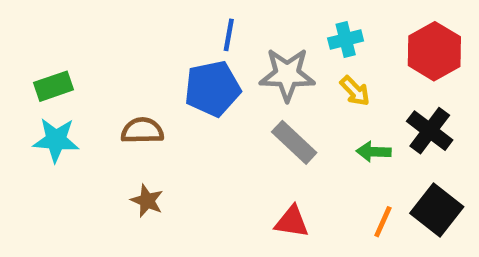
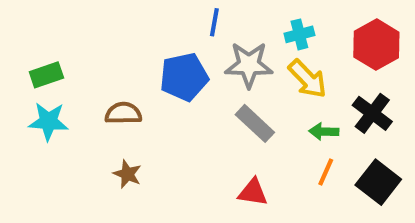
blue line: (229, 35) -> (214, 22), moved
yellow arrow: (355, 91) -> (308, 79), size x1.5
orange line: (383, 222) -> (326, 172), moved

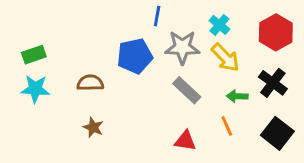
cyan cross: (299, 34) -> (219, 25), turned -36
orange line: (326, 172) -> (227, 126), moved, turned -48

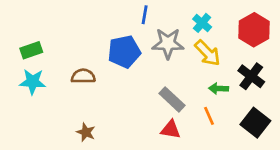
gray rectangle: (187, 90) -> (172, 99), moved
brown star: (93, 127) -> (86, 132), moved

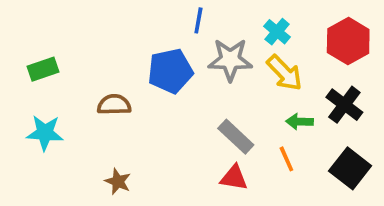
cyan star: (33, 82) -> (45, 133), moved

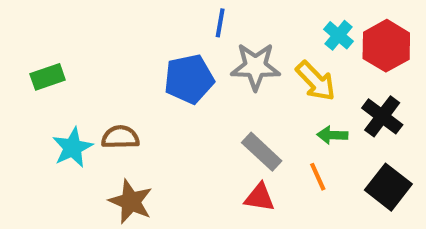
cyan cross: (277, 32) -> (339, 35), moved
brown semicircle: (114, 105) -> (120, 137), moved
cyan star: (45, 133) -> (73, 148), moved, turned -30
brown star: (118, 181) -> (131, 202), size x1.5

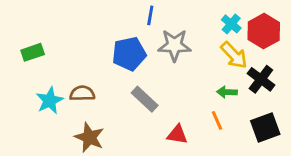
yellow arrow: (316, 81) -> (234, 55), moved
gray rectangle: (262, 152) -> (145, 99), moved
black square: (388, 187) -> (265, 127), turned 32

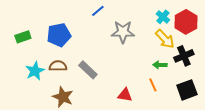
blue line: (150, 15) -> (98, 11), moved, turned 40
blue pentagon: (129, 54) -> (59, 35), moved
black cross: (261, 79) -> (184, 56), turned 30
gray rectangle: (145, 99) -> (88, 70), moved

